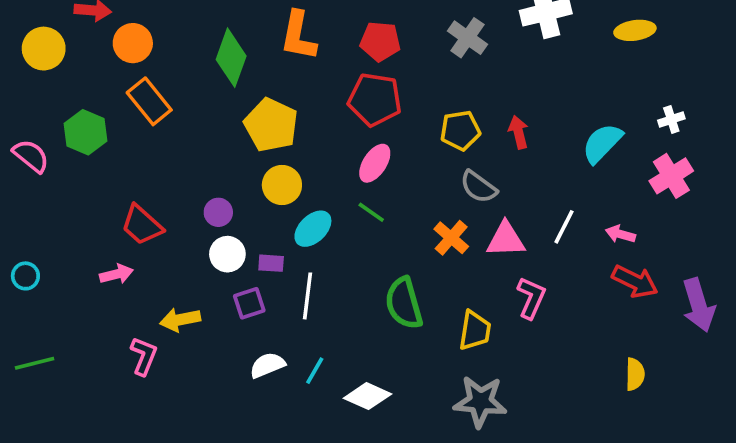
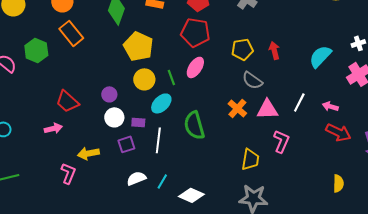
green line: (371, 212) -> (171, 77), moved, turned 35
green semicircle: (404, 303) -> (194, 125), moved

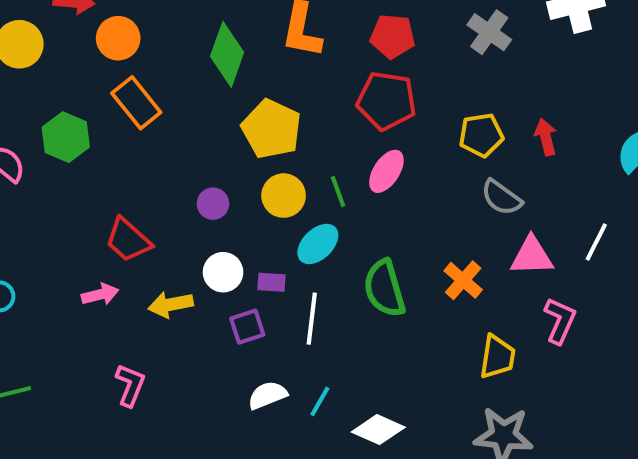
purple circle: (109, 94) -> (213, 204), moved
orange cross: (237, 108) -> (463, 280), moved
yellow arrow: (88, 153) -> (171, 304), moved

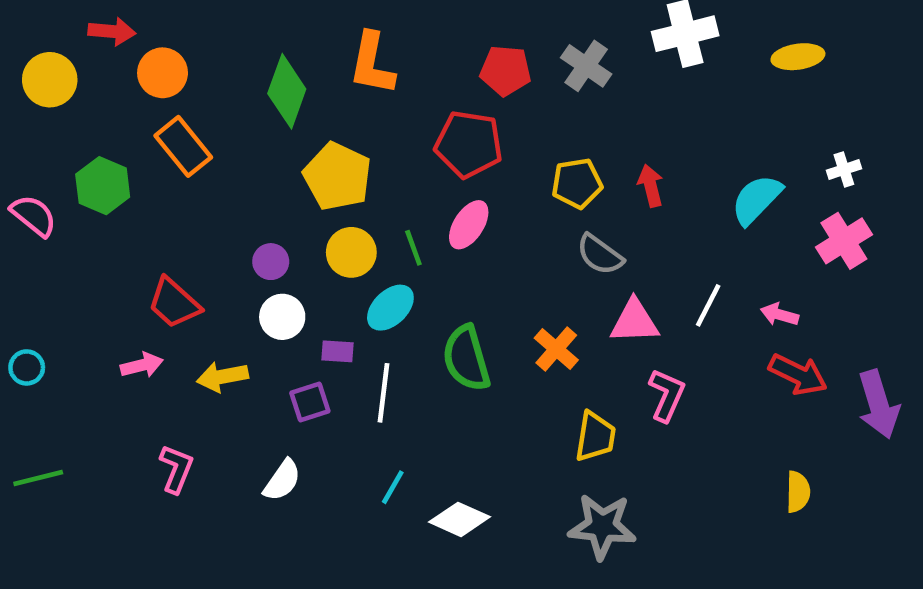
red pentagon: (392, 36) -> (506, 70), moved
white circle: (223, 272) -> (282, 317), moved
white semicircle: (267, 395) -> (282, 480), moved, turned 147

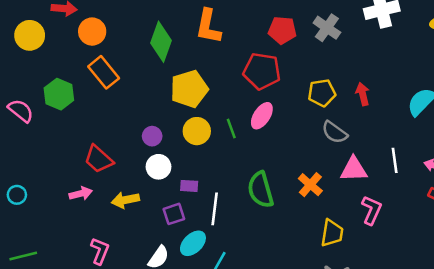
yellow pentagon: (337, 176) -> (189, 89), turned 30
white line: (708, 305) -> (395, 160), turned -35
cyan ellipse: (390, 308) -> (193, 243), moved

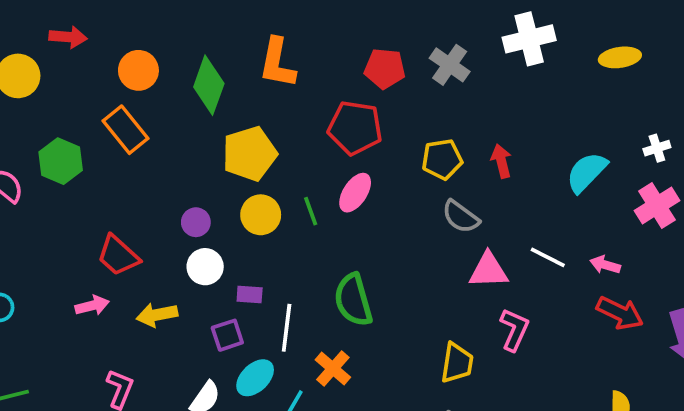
orange circle: (92, 32) -> (138, 70), moved
white line: (395, 160) -> (548, 257), turned -55
orange cross: (310, 185) -> (333, 369), moved

